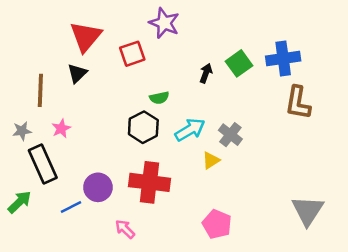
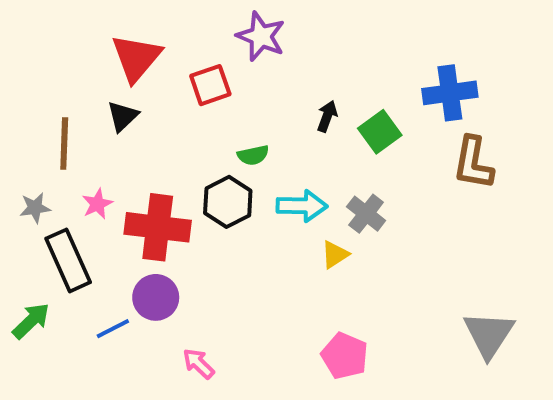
green square: (239, 63) -> (380, 132), moved
cyan arrow: (190, 130) -> (302, 206), turned 32
red cross: (149, 182) -> (158, 227), moved

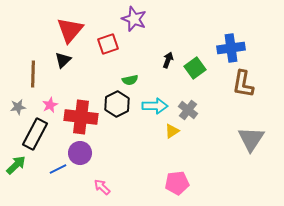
black rectangle: (68, 260) -> (35, 134), turned 52
gray triangle: (489, 334) -> (251, 139), moved
pink pentagon: (345, 356) -> (177, 183), turned -30

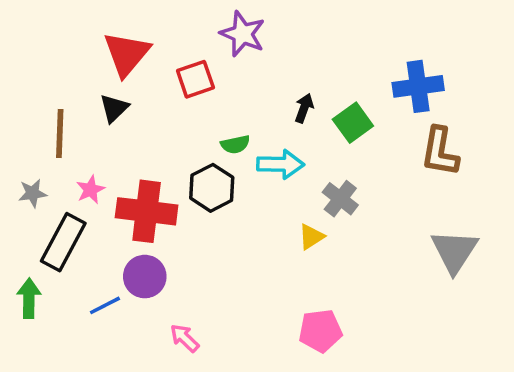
cyan arrow: (155, 106) -> (281, 164), moved
green arrow: (16, 165) -> (29, 298), turned -45

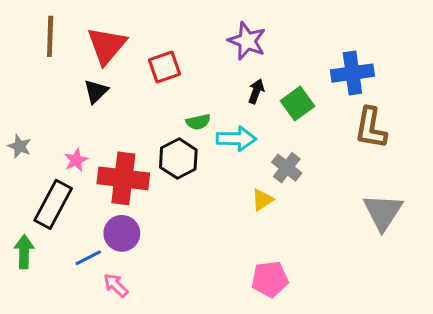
purple star: (243, 34) -> (247, 41), moved
brown line: (60, 134) -> (50, 36), moved
gray star: (33, 193) -> (20, 146), moved, turned 30
pink arrow: (185, 338) -> (116, 285), moved

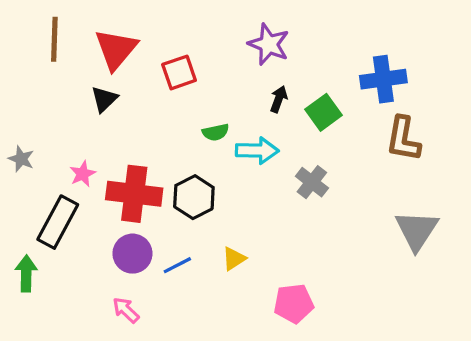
black hexagon: (178, 159) -> (194, 197), moved
yellow triangle: (262, 200) -> (234, 259), moved
blue line: (88, 258) -> (177, 265), moved

